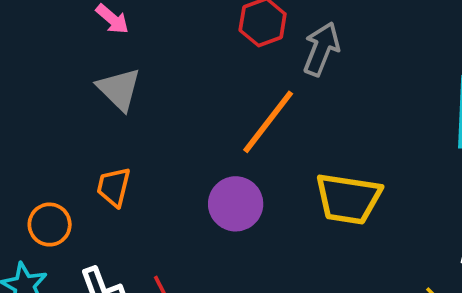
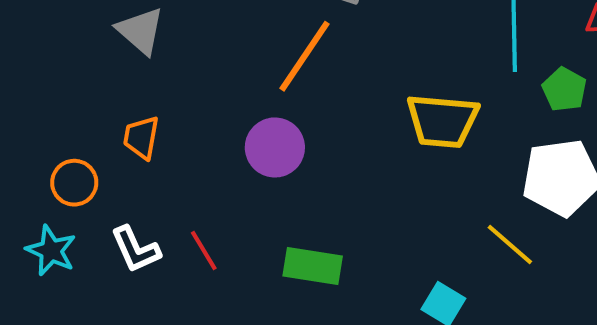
yellow trapezoid: (348, 199) -> (442, 121), moved

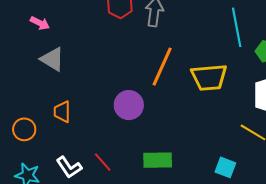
orange line: (305, 56) -> (162, 67), moved
orange circle: (74, 183) -> (24, 129), moved

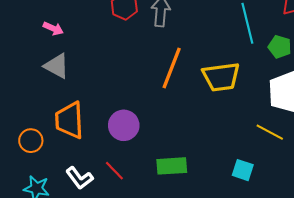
pink arrow: (40, 23) -> (53, 28), moved
purple circle: (129, 105) -> (124, 125), moved
orange trapezoid: (62, 112) -> (69, 120), size x1.6

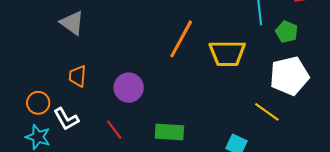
orange trapezoid: (69, 120) -> (78, 76), size x0.6
orange circle: (31, 141) -> (38, 103), moved
white L-shape: (79, 178) -> (66, 119), moved

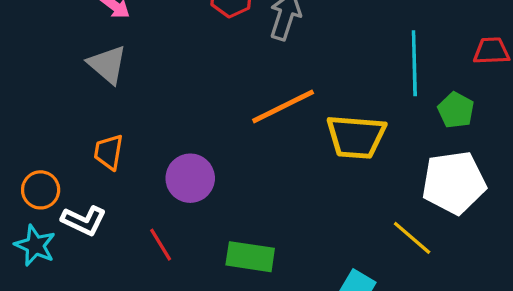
orange line: (181, 39) -> (283, 106), turned 30
white L-shape: (66, 119) -> (84, 221), turned -40

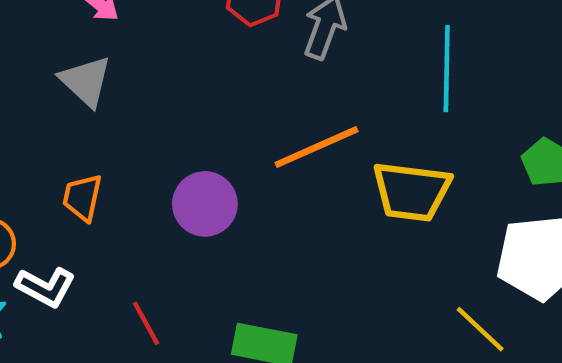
cyan line: (414, 63) -> (447, 69), moved
purple circle: (190, 178) -> (205, 204), moved

